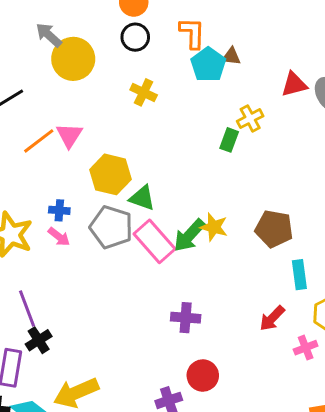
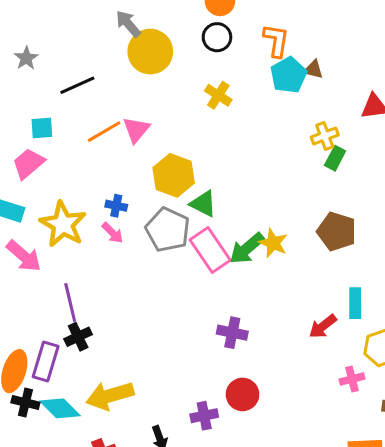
green rectangle: (229, 140) -> (335, 158), moved
brown pentagon: (274, 229) -> (337, 231), moved
red arrow: (272, 318) -> (323, 326), moved

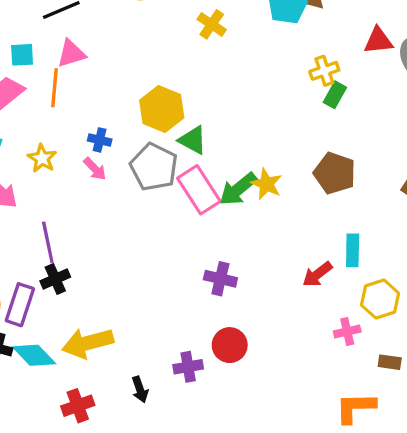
pink triangle: (136, 130) -> (71, 54), moved, turned 32
orange line: (104, 132) -> (55, 88), moved, turned -56
yellow star: (63, 224) -> (42, 158), size x0.6

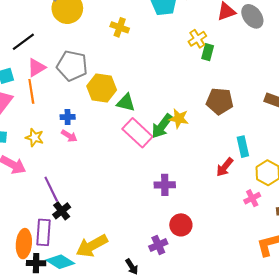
gray pentagon: (154, 167) -> (72, 66), moved

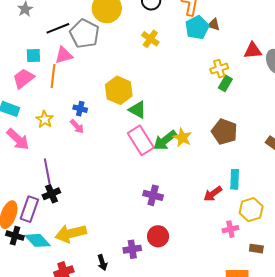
gray pentagon: (72, 66) -> (84, 34), moved

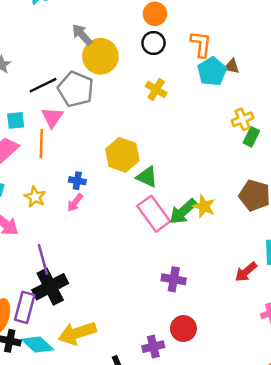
pink triangle: (64, 55) -> (52, 117), turned -36
pink arrow: (77, 126) -> (75, 203), turned 84
black cross: (51, 194) -> (50, 287), size x1.6

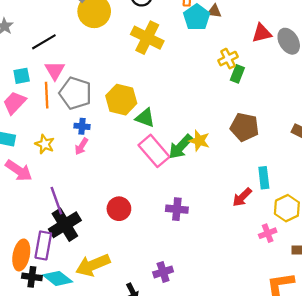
gray pentagon: (76, 89) -> (75, 93), moved
yellow cross: (156, 89) -> (147, 38), size x1.6
red circle: (183, 329) -> (119, 209), moved

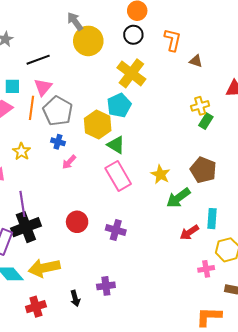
cyan pentagon: (197, 17) -> (119, 105), moved
pink arrow: (81, 146) -> (69, 162), moved
green arrow: (181, 147) -> (178, 198), moved
purple cross: (177, 209) -> (116, 230), moved

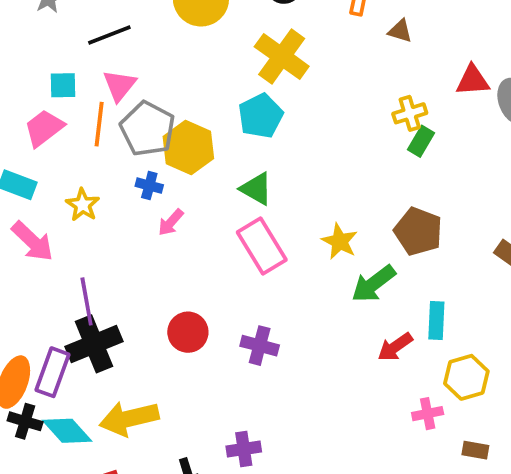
yellow hexagon: (98, 125) -> (188, 148), moved

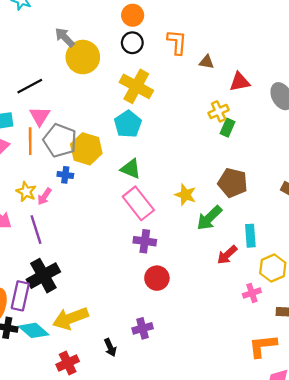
red triangle: (473, 80) -> (240, 82), moved
pink arrow: (171, 222) -> (44, 196), moved
purple line: (87, 301) -> (36, 230), moved
red circle: (188, 332) -> (157, 278), moved
purple cross: (260, 346) -> (145, 241), moved

